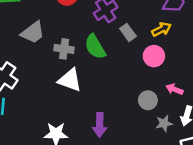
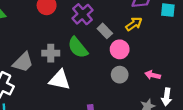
gray trapezoid: (33, 32) -> (23, 62), moved
pink circle: (154, 56) -> (120, 49), moved
gray circle: (148, 100) -> (120, 75), moved

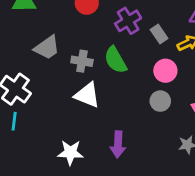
gray rectangle: (105, 31) -> (159, 34), moved
gray trapezoid: (23, 62) -> (47, 48), moved

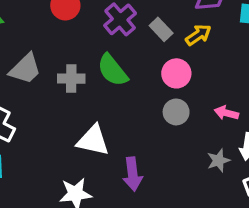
white triangle: (87, 95) -> (93, 140), moved

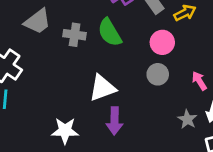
pink arrow: (226, 113) -> (199, 81), turned 36
white triangle: (93, 140) -> (102, 88), moved, turned -40
gray star: (218, 160) -> (187, 119), turned -30

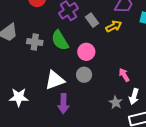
pink circle: (162, 42) -> (86, 52), moved
gray circle: (158, 74) -> (84, 75), moved
white star: (65, 131) -> (19, 97), moved

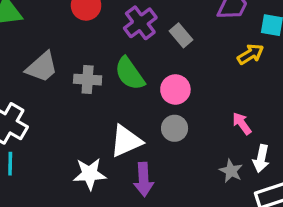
yellow arrow: (114, 26) -> (250, 54), moved
white star: (19, 97) -> (90, 174), moved

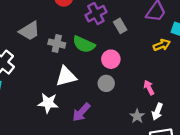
green semicircle: (130, 74) -> (84, 44), turned -40
white triangle: (126, 141) -> (66, 76), moved
purple arrow: (144, 179) -> (81, 112), turned 36

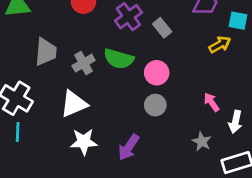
gray trapezoid: (29, 31) -> (46, 52), turned -45
gray cross: (57, 44) -> (84, 63), turned -35
white triangle: (66, 76) -> (74, 104), moved
white arrow: (157, 112) -> (235, 122), moved

